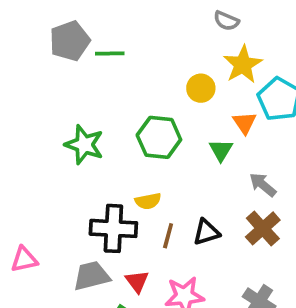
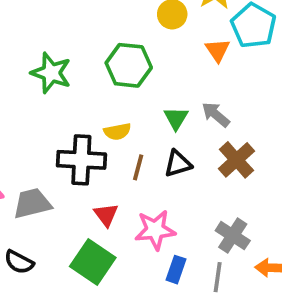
green triangle: (221, 150) -> (176, 118), moved
gray arrow: (263, 185) -> (216, 114), moved
gray trapezoid: (92, 276) -> (32, 203), moved

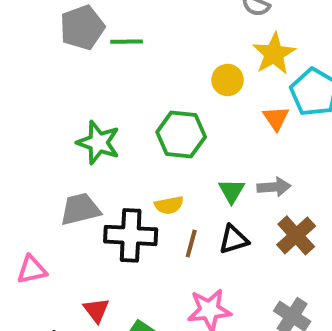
gray arrow: (216, 114) -> (274, 187), turned 136
gray trapezoid: (32, 203) -> (80, 209), moved
red triangle: (106, 215) -> (96, 310), moved

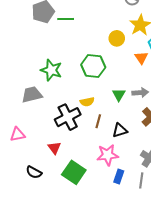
gray trapezoid: (80, 209) -> (32, 95), moved
black cross: (131, 235) -> (68, 117), turned -30
black triangle: (234, 239) -> (120, 130), moved
red triangle: (96, 310) -> (54, 148), moved

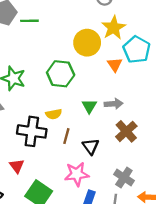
yellow circle: (117, 38) -> (87, 43), size x1.5
black cross: (68, 117) -> (32, 131), turned 35
black triangle: (120, 130) -> (91, 146), turned -49

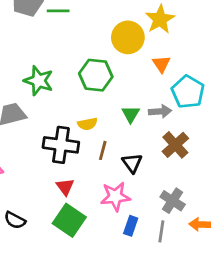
cyan pentagon: (137, 50) -> (188, 92), moved
red triangle: (17, 166) -> (65, 187), moved

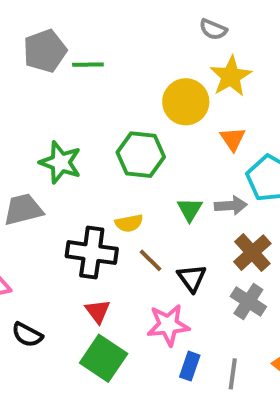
brown line: (103, 150) -> (151, 260), turned -60
gray cross: (173, 201) -> (248, 301), moved
black semicircle: (15, 220) -> (27, 335), moved

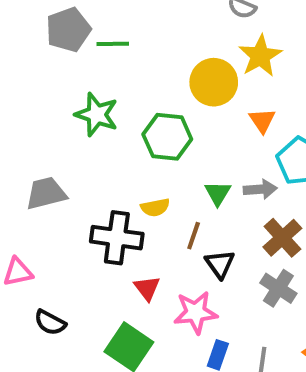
green star: (60, 162) -> (97, 115), moved
brown line: (151, 260) -> (194, 236), moved, turned 64
red triangle: (98, 311) -> (147, 288), moved

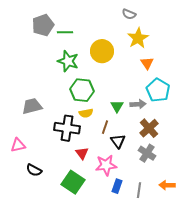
yellow circle: (214, 82) -> (102, 51), moved
green star: (97, 115) -> (68, 61), moved
orange triangle: (262, 121) -> (147, 63), moved
green hexagon: (167, 137) -> (82, 90), moved

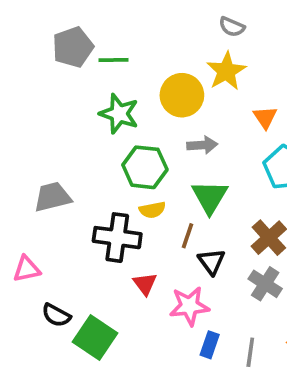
yellow star: (138, 38) -> (226, 71), moved
gray arrow: (138, 104) -> (202, 145), moved
green triangle: (117, 106) -> (210, 197), size x1.5
green square: (73, 182) -> (95, 337), moved

